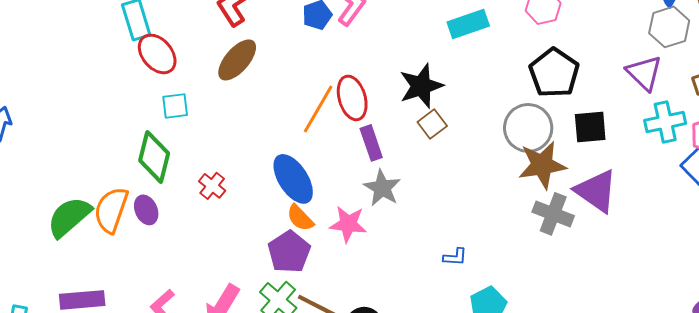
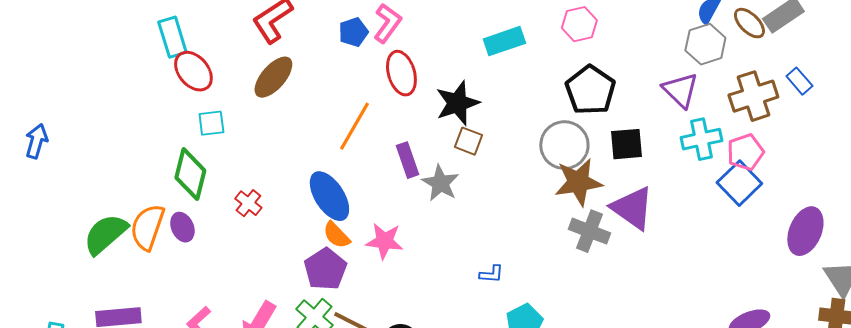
red ellipse: (352, 98) -> (401, 73), moved
brown square: (432, 124) -> (468, 141), turned -32
gray star: (382, 188) -> (440, 183), moved

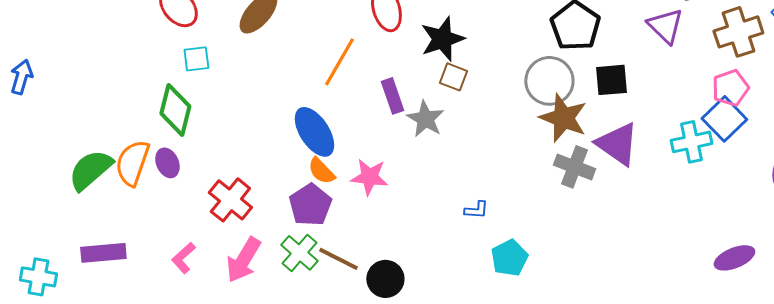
cyan cross: (701, 139) -> (691, 142), moved
brown star: (578, 182) -> (563, 118), turned 30
red cross: (248, 203) -> (230, 200), moved, size x1.6

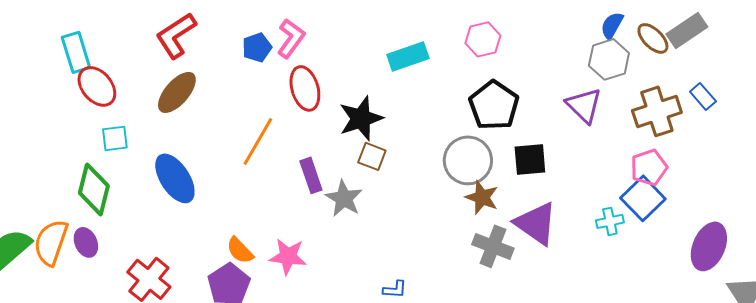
brown star: (563, 118) -> (482, 197), size x0.7
blue ellipse: (314, 132) -> (175, 178), moved
cyan cross: (691, 142) -> (610, 221), size x0.7

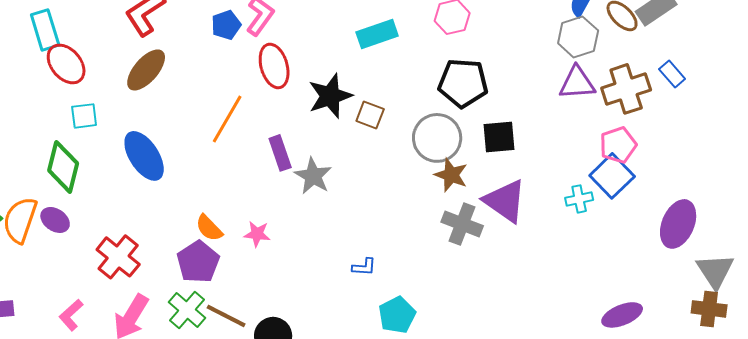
black pentagon: (494, 105) -> (463, 83), turned -30
purple triangle: (584, 105) -> (577, 83), moved, turned -48
brown square: (372, 156) -> (370, 115), moved
purple ellipse: (86, 242) -> (55, 220), turned -32
pink star: (288, 256) -> (257, 234), size x0.7

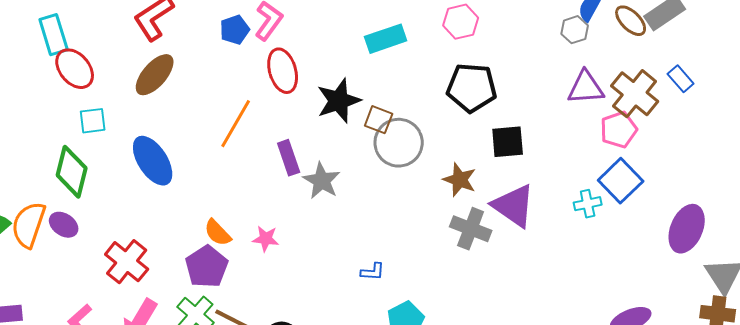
gray hexagon: (578, 37) -> (575, 30), moved, size x0.7
brown cross: (626, 89) -> (635, 94), turned -33
gray circle: (437, 138) -> (399, 143), moved
pink pentagon: (618, 145) -> (619, 130), moved

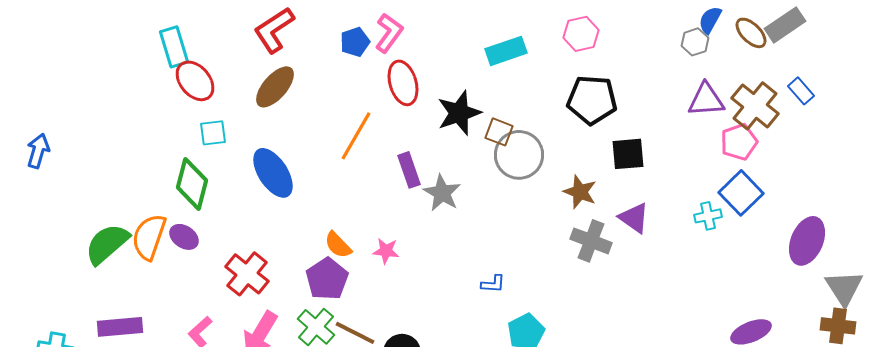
purple triangle: (514, 206) -> (634, 218), size x0.7

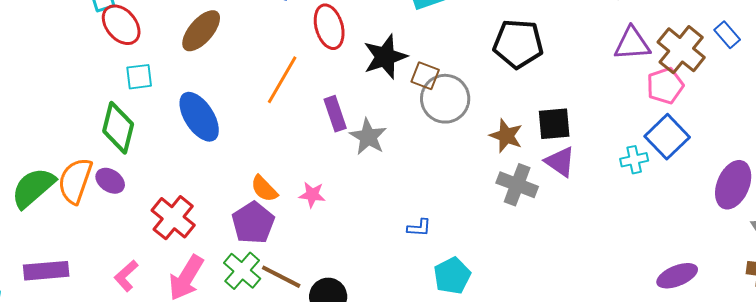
black square: (628, 154) -> (554, 124), moved

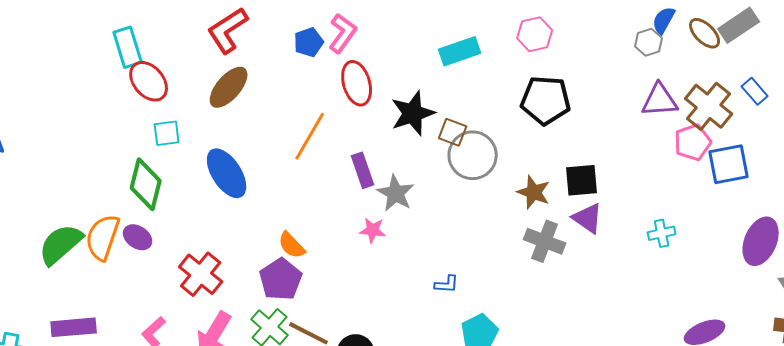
blue square: (667, 137) -> (729, 164), moved, turned 33
cyan cross: (634, 160) -> (662, 233), moved
pink star: (312, 195) -> (373, 230), moved

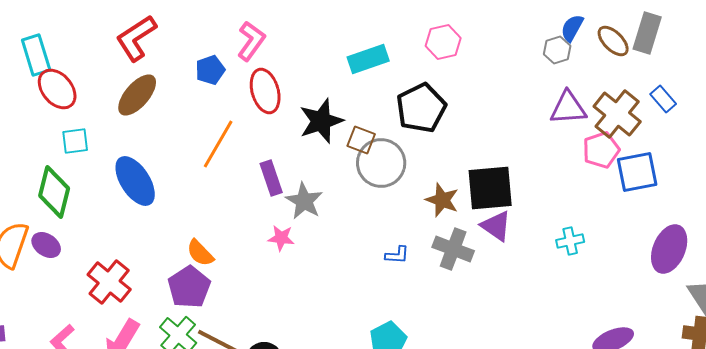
gray rectangle: (739, 25) -> (647, 33), turned -39
blue pentagon: (309, 42) -> (210, 70), moved
black pentagon: (546, 100) -> (421, 108), moved, turned -30
black square: (582, 180) -> (490, 188), size x1.4
blue L-shape: (447, 284) -> (397, 255), moved

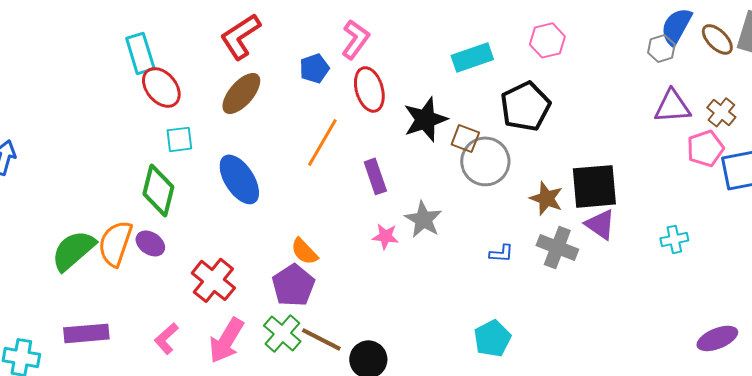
blue semicircle: (572, 28) -> (676, 26), size x1.4
brown cross: (617, 114) -> (721, 112), size x0.6
gray star: (304, 201) -> (423, 219), moved

